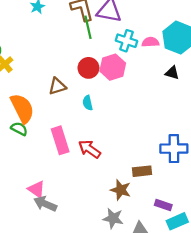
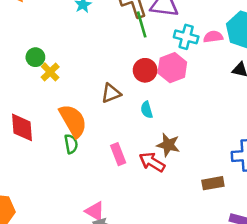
green semicircle: (19, 129) -> (71, 144), turned 56
pink rectangle: (60, 140) -> (118, 154), size x0.7
brown star: (121, 190) -> (168, 145), moved

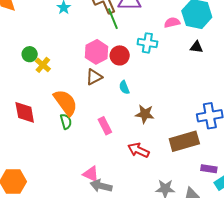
cyan cross: (186, 37) -> (147, 43), moved
pink hexagon: (172, 68) -> (97, 52), moved
red arrow: (152, 162) -> (138, 150), moved
brown rectangle: (213, 183) -> (184, 141), size x1.6

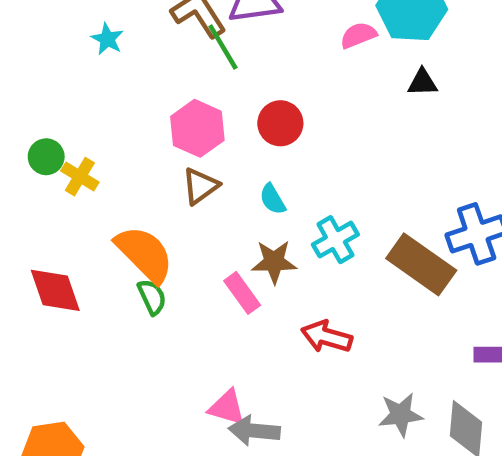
cyan cross: (147, 43) -> (335, 240), moved, turned -30
red circle: (120, 55) -> (280, 123), moved
brown star: (145, 114) -> (274, 262), moved
brown rectangle: (184, 141) -> (421, 264), moved, turned 60

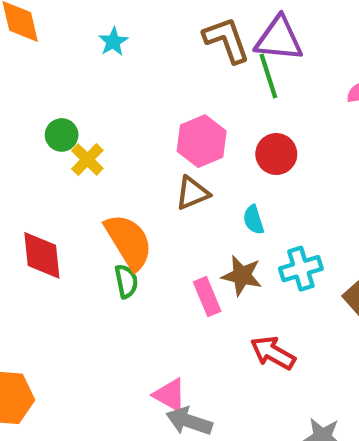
cyan star: (107, 39) -> (113, 42), moved
green line: (223, 47) -> (268, 76), moved

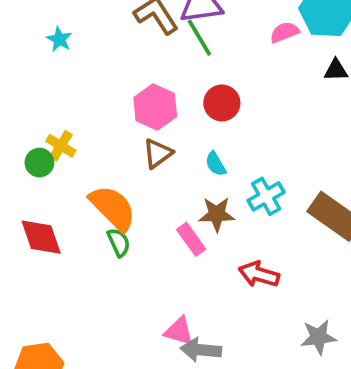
green circle: (62, 135) -> (39, 163), moved

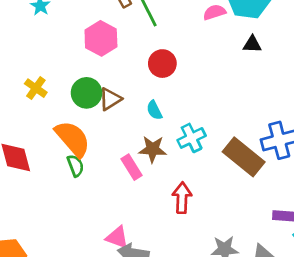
pink hexagon: (155, 107) -> (101, 38), moved
green circle: (39, 163) -> (87, 93), moved, size x1.4
red arrow: (259, 274) -> (182, 198), turned 72

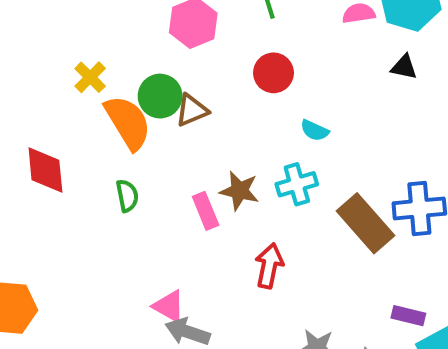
cyan semicircle: (154, 110) -> (315, 130), moved, turned -48
orange semicircle: (73, 139) -> (128, 122), moved

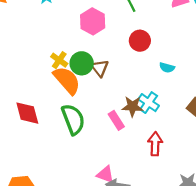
yellow cross: (90, 77) -> (59, 60), moved
brown triangle: (192, 110) -> (100, 68), turned -36
cyan cross: (297, 184) -> (149, 103), moved, turned -30
green semicircle: (127, 196) -> (73, 119), size x1.8

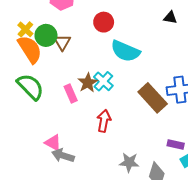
cyan semicircle: (167, 68) -> (125, 51), size x2.0
brown star: (132, 106) -> (88, 83), turned 30
green semicircle: (73, 119) -> (30, 87), turned -32

